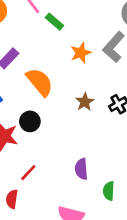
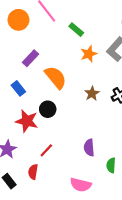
green rectangle: (54, 22) -> (76, 30), moved

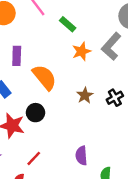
purple rectangle: (31, 58) -> (17, 56), turned -42

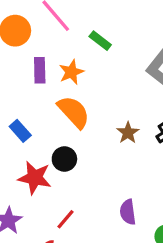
orange star: (81, 51) -> (71, 72), moved
purple rectangle: (17, 56) -> (40, 70), moved

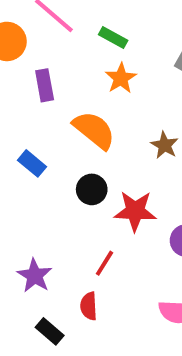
orange star: (71, 72) -> (121, 78), moved
red star: (35, 178) -> (135, 211), moved

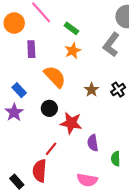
purple star: (35, 276) -> (14, 112), moved
red semicircle: (89, 306) -> (40, 171), size x1.5

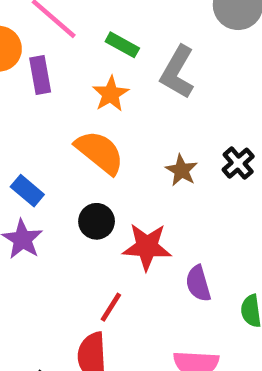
gray L-shape: (111, 45) -> (177, 72), moved
purple rectangle: (31, 49) -> (40, 75), moved
orange star: (73, 51) -> (111, 94), moved

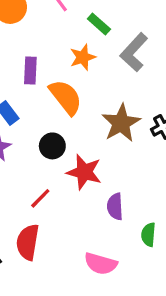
purple rectangle: (40, 75) -> (30, 70), moved
brown star: (181, 170) -> (121, 123), size x1.6
red line: (111, 307) -> (40, 198), moved

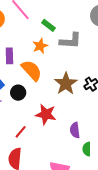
gray L-shape: (134, 52) -> (70, 41), turned -125
black circle: (52, 146) -> (18, 93), moved
purple semicircle: (115, 207) -> (75, 130), moved

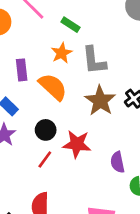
gray L-shape: (70, 41) -> (94, 60), moved, turned 85
black circle: (18, 93) -> (46, 130), moved
red line: (21, 132) -> (45, 160), moved

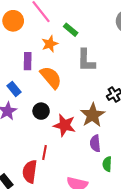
orange star: (62, 53) -> (50, 44), moved
brown star: (100, 101) -> (93, 115), moved
red line: (45, 160) -> (45, 153), moved, turned -32

